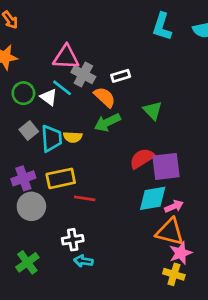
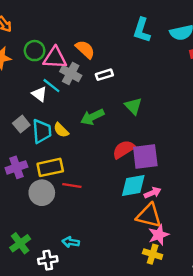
green circle: (23, 93) -> (35, 51), moved
orange semicircle: (105, 97) -> (85, 49), moved
yellow semicircle: (73, 137) -> (61, 130), turned 42
gray circle: (31, 206) -> (42, 193), moved
white cross: (73, 240) -> (48, 260), moved

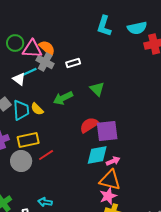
orange semicircle: (85, 49) -> (47, 48), moved
cyan line: (51, 86) -> (29, 72), turned -63
red line: (72, 185) -> (46, 155), turned -42
pink star: (159, 235) -> (108, 196), moved

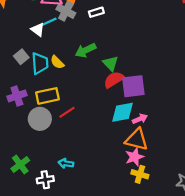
green triangle: (97, 89) -> (111, 63), moved

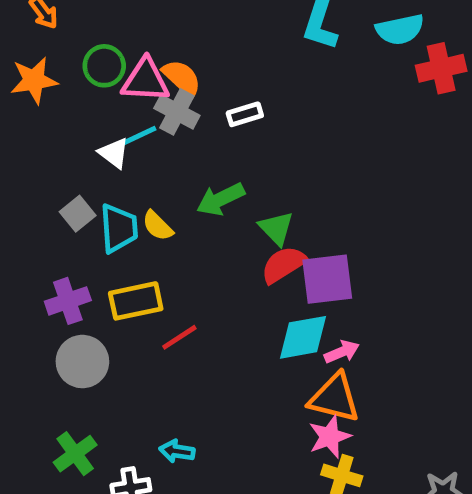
gray circle: (40, 119) -> (82, 362), moved

